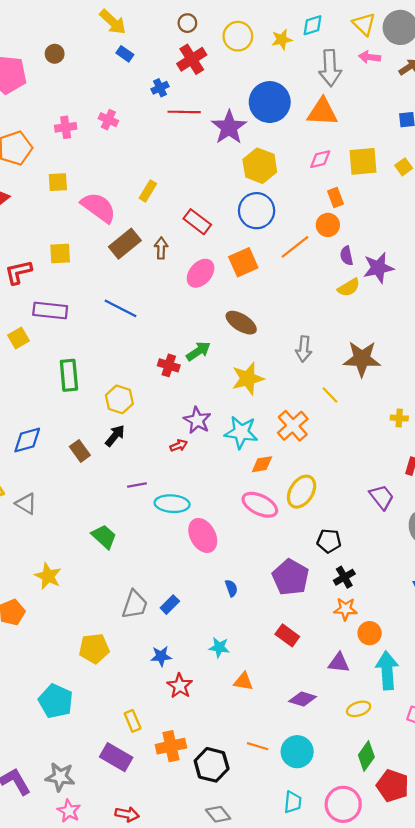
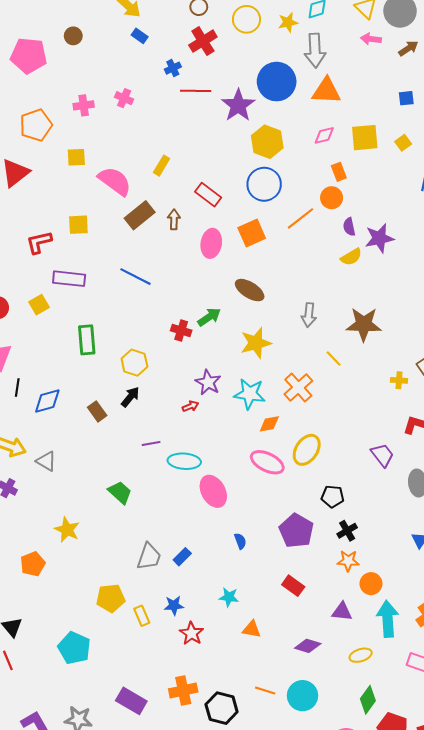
gray arrow: (330, 68) -> (315, 50), moved
pink ellipse: (201, 273) -> (211, 243), turned -32
yellow rectangle: (133, 721) -> (142, 616), moved

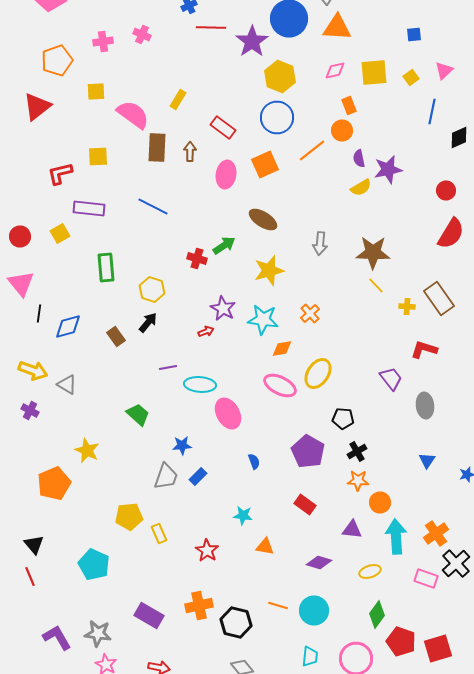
brown rectangle: (140, 215) -> (157, 148), turned -48
yellow line: (334, 359) -> (376, 286), moved
orange cross: (298, 388) -> (310, 314), size x0.7
orange pentagon: (33, 564) -> (54, 484), size x1.4
blue star: (174, 605) -> (182, 446), moved

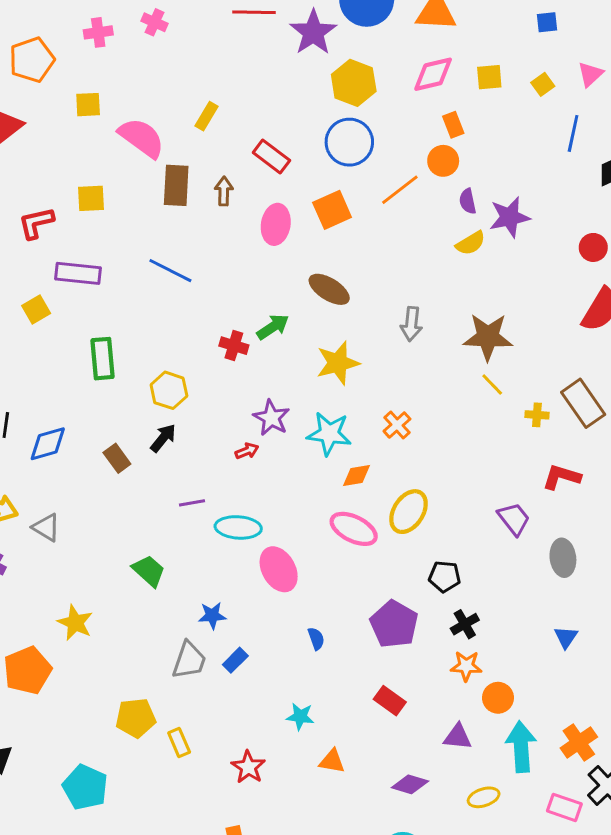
pink diamond: (335, 70) -> (433, 74), size x1.4
yellow square: (374, 72) -> (489, 77), size x0.7

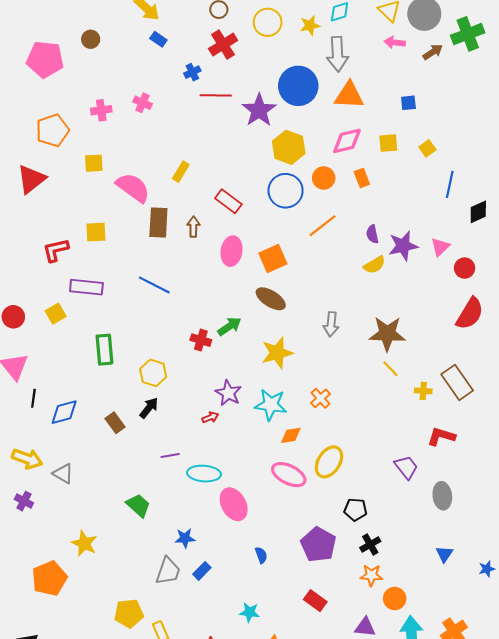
blue square: (547, 22) -> (408, 103), moved
pink triangle: (590, 74) -> (440, 247), moved
orange circle: (443, 161) -> (324, 178), moved
orange square: (332, 210) -> (273, 259), moved

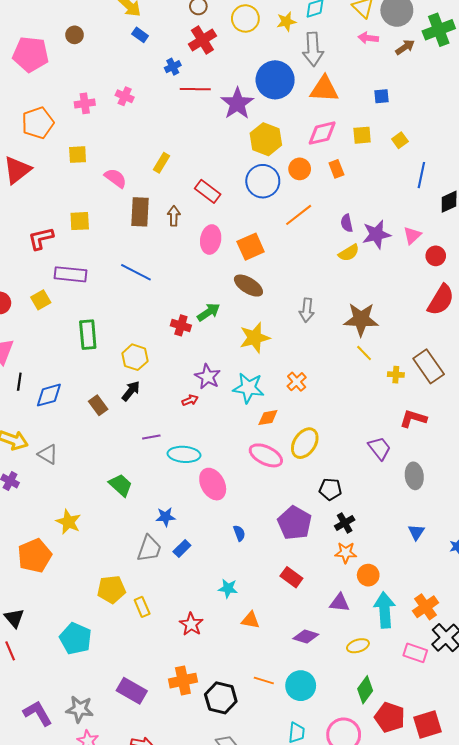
pink semicircle: (133, 188) -> (115, 178), size x0.7

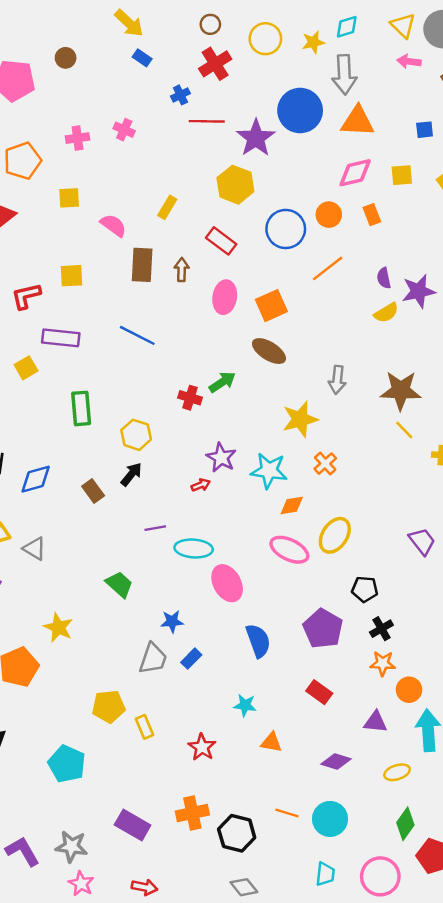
yellow hexagon: (266, 139) -> (235, 185), moved
yellow star: (255, 338) -> (300, 419), moved
blue semicircle: (239, 533) -> (258, 641), size x1.8

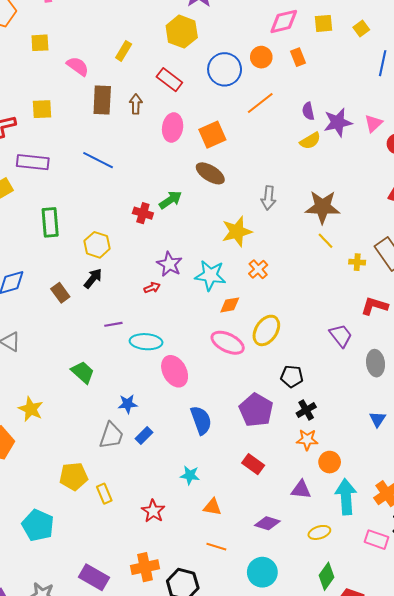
orange line: (287, 813) -> (216, 547), moved

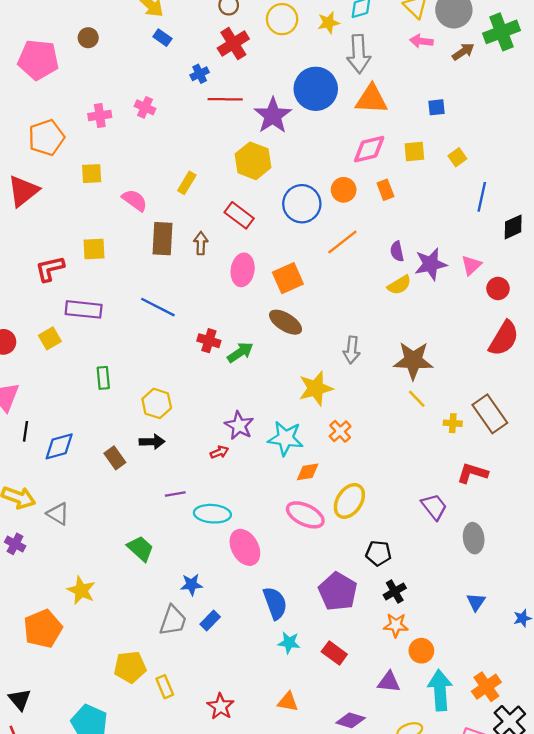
red cross: (143, 213) -> (209, 341), moved
green rectangle: (50, 222) -> (103, 378), size x0.7
black arrow: (93, 278) -> (152, 442), turned 50
cyan star: (190, 475) -> (289, 643), moved

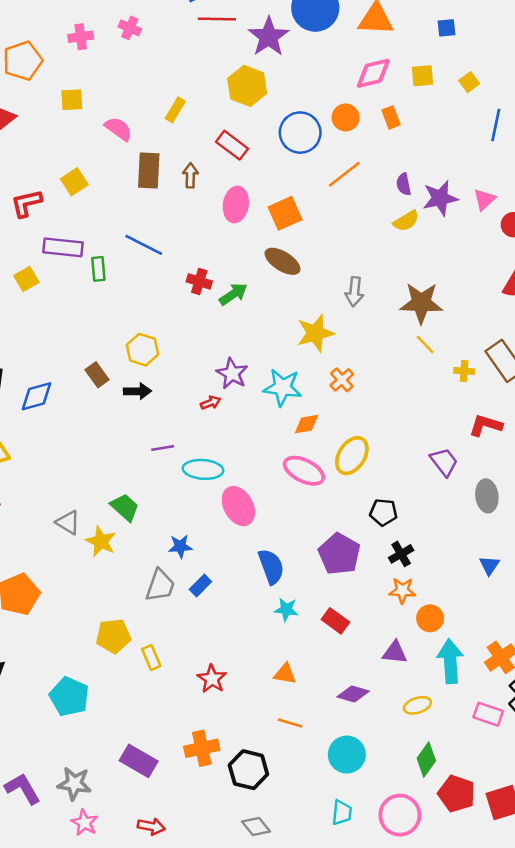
yellow square: (94, 249) -> (74, 182), turned -30
green rectangle: (103, 378) -> (98, 269), moved
brown rectangle: (115, 458) -> (97, 375), moved
gray triangle: (58, 514) -> (68, 522), moved
yellow star: (81, 590) -> (101, 541), moved

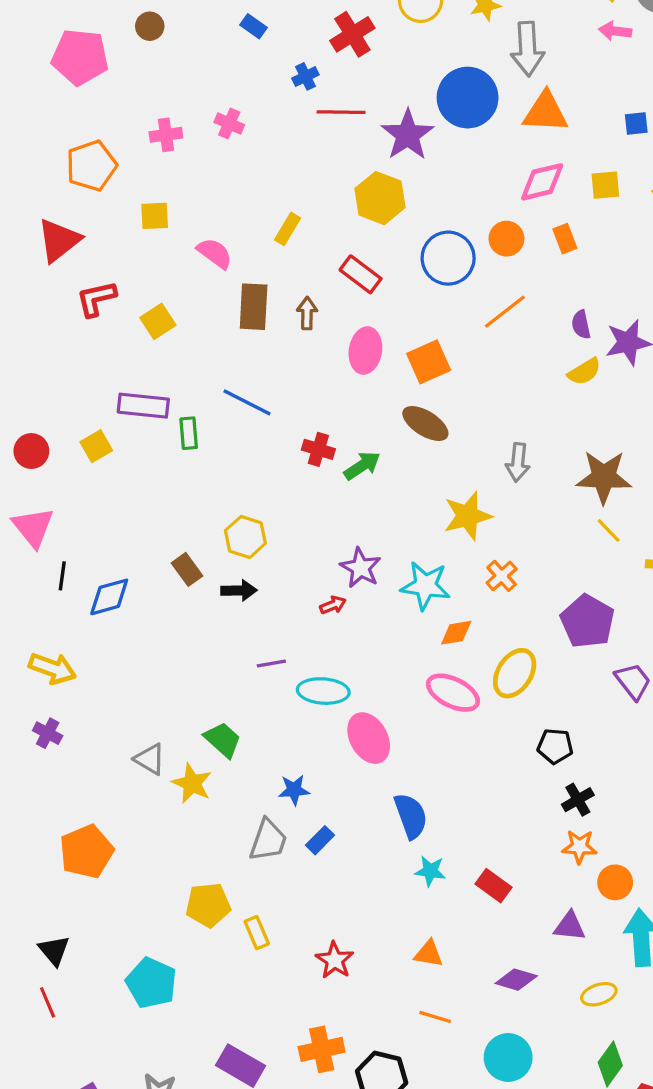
red L-shape: (26, 203) -> (96, 299), moved
purple pentagon: (339, 554) -> (588, 621), moved

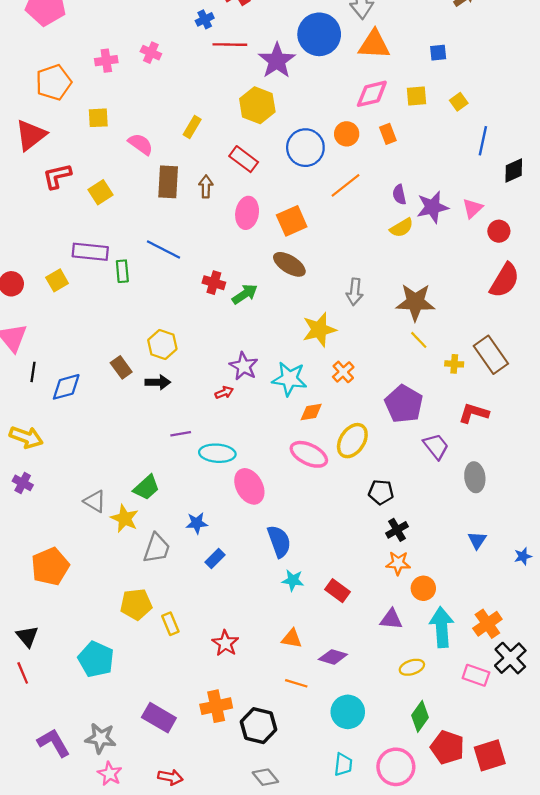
green trapezoid: (223, 740) -> (146, 488), turned 96
gray trapezoid: (268, 840) -> (157, 548), moved
purple diamond: (516, 980) -> (333, 657), moved

